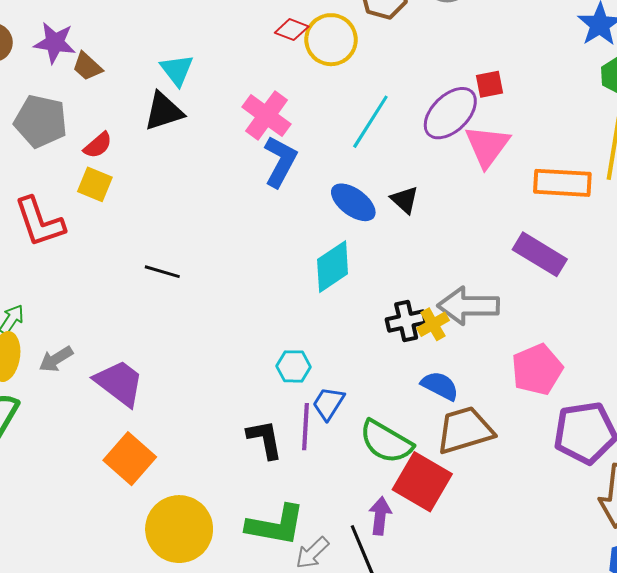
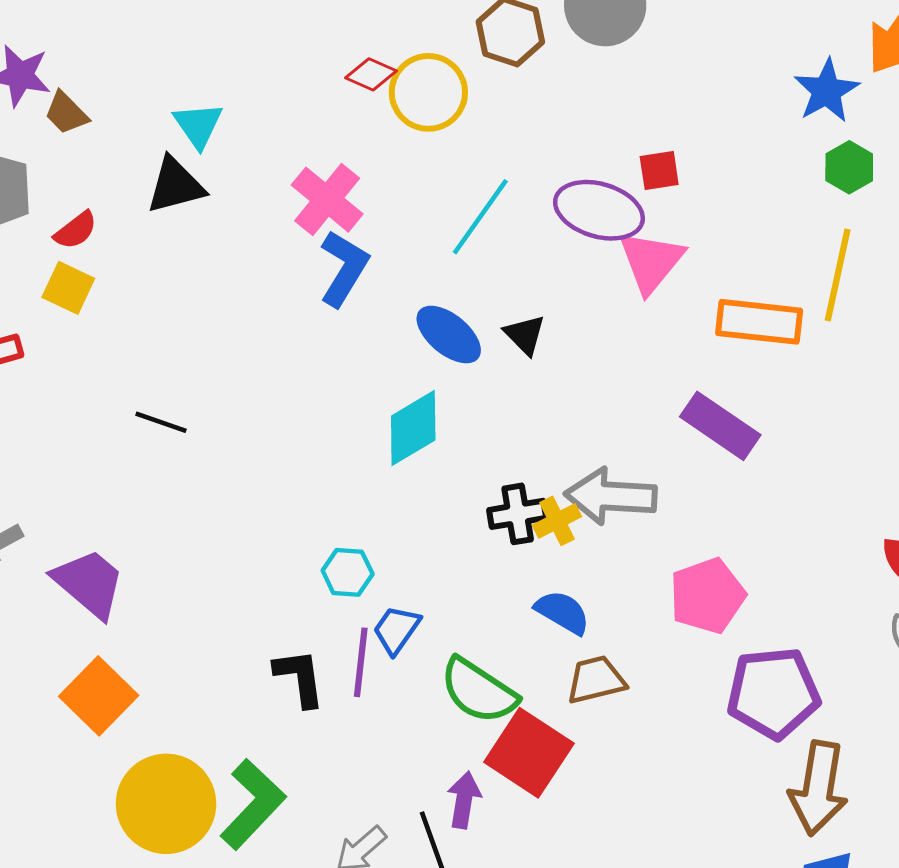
purple ellipse: (450, 113) -> (599, 210), turned 58
brown trapezoid: (465, 430) -> (596, 680), size x0.7
green L-shape: (276, 525) -> (253, 804), moved, turned -60

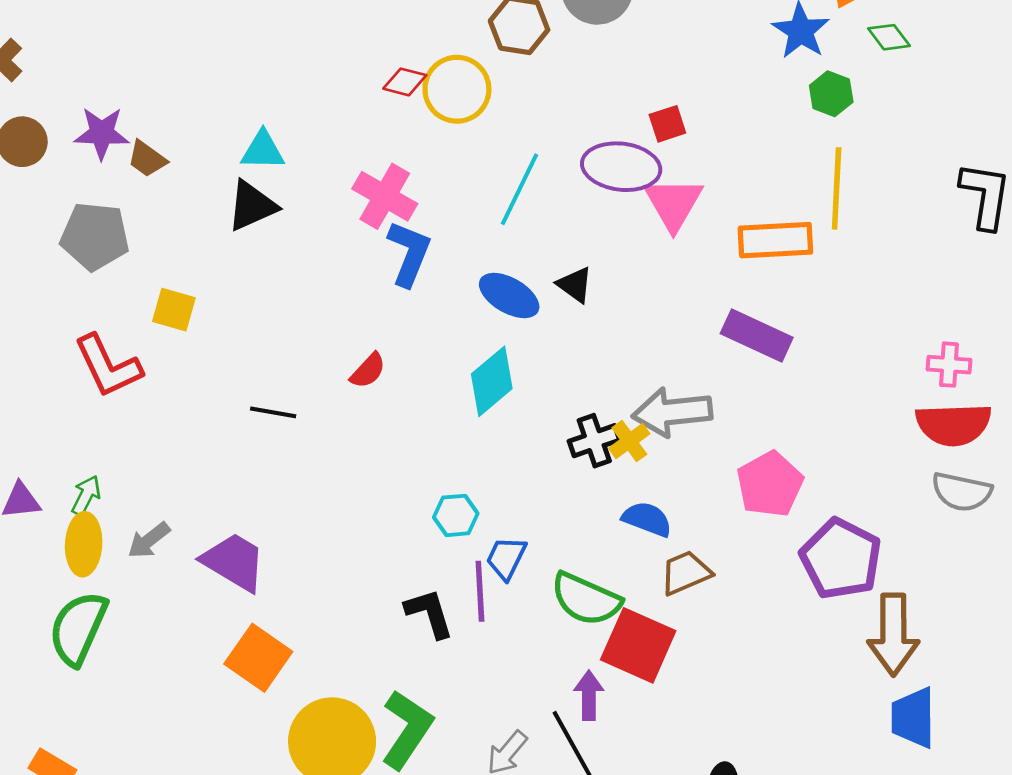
cyan triangle: (198, 125) -> (263, 150), turned -45
red semicircle: (76, 230) -> (368, 371), moved
purple pentagon: (773, 693) -> (841, 559), turned -30

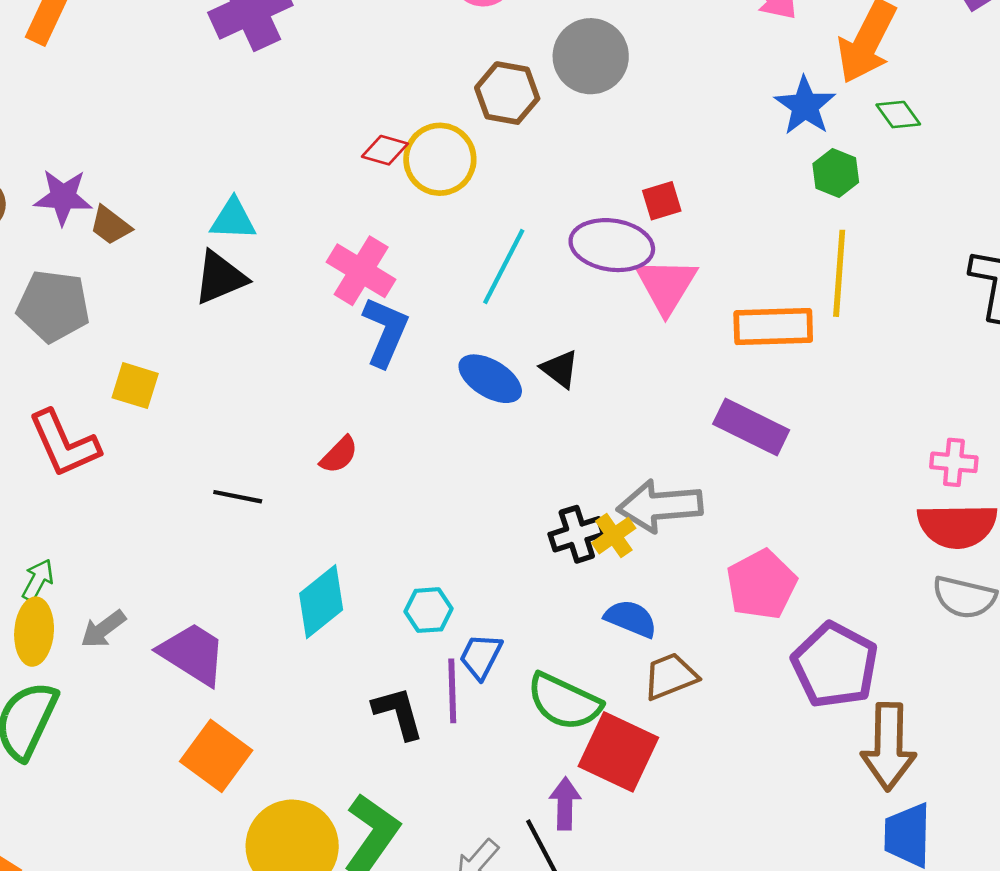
cyan diamond: (492, 381) -> (321, 602), moved

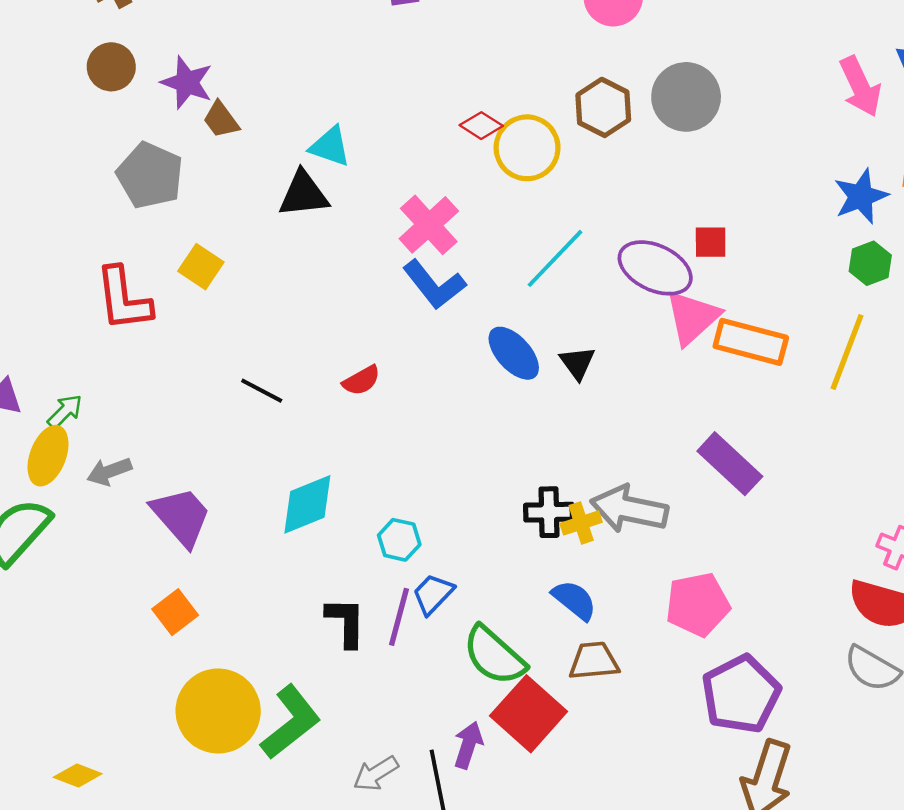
orange rectangle: (773, 327) -> (751, 342), moved
blue L-shape: (385, 332) -> (434, 285), turned 102
orange square: (216, 756) -> (175, 612), size x0.7

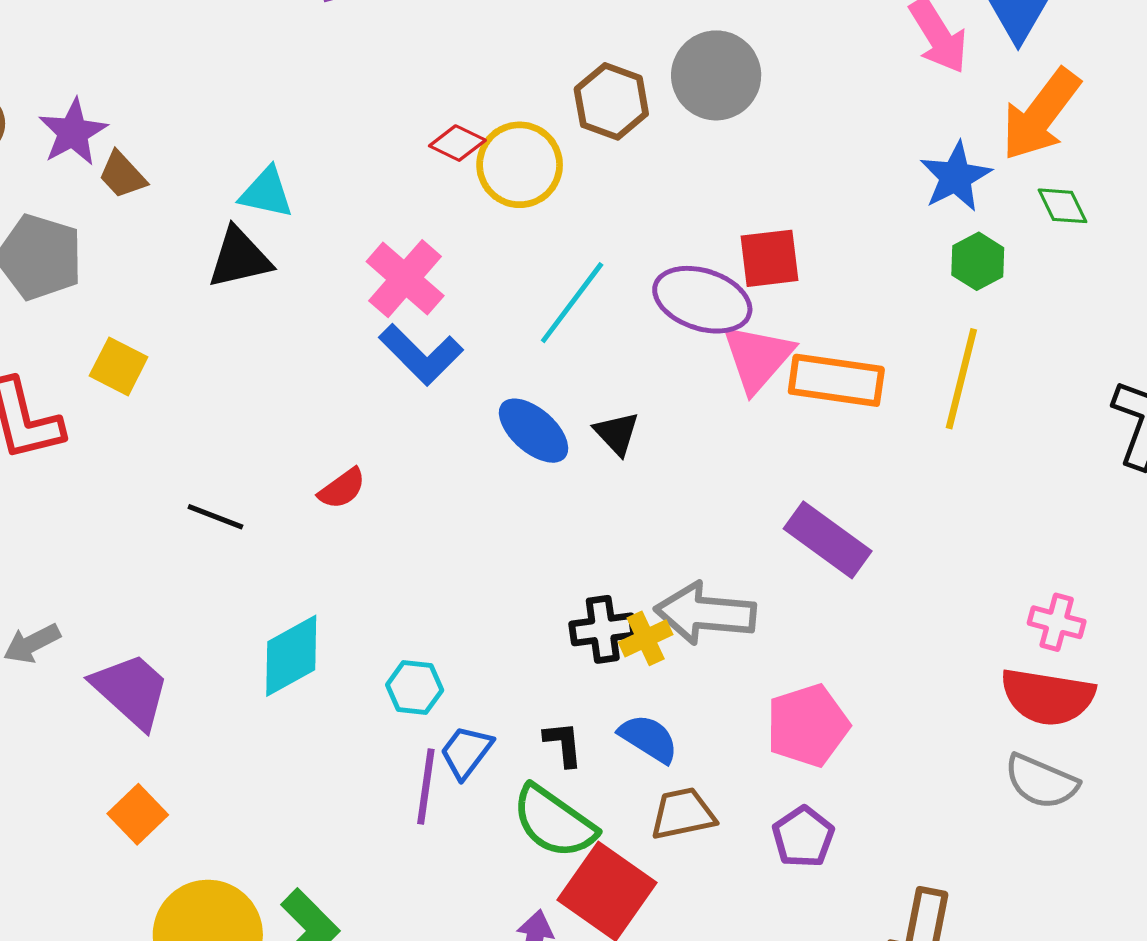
purple star: (187, 83) -> (73, 132), turned 30
red square: (711, 242) -> (770, 258), size x1.4
black L-shape: (346, 622) -> (563, 744), moved, size x0.7
purple pentagon: (741, 694) -> (803, 837), moved, size x0.6

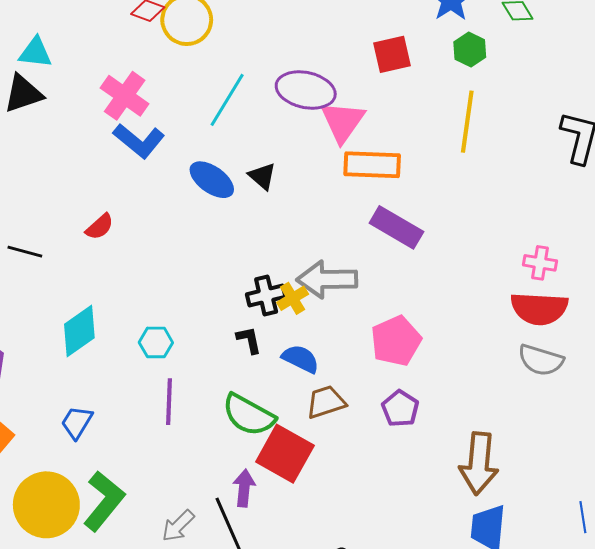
red square: (770, 258) -> (392, 54), moved
orange rectangle: (836, 380) -> (372, 165), moved
black L-shape: (563, 744) -> (249, 340), moved
blue trapezoid: (466, 752) -> (77, 422), moved

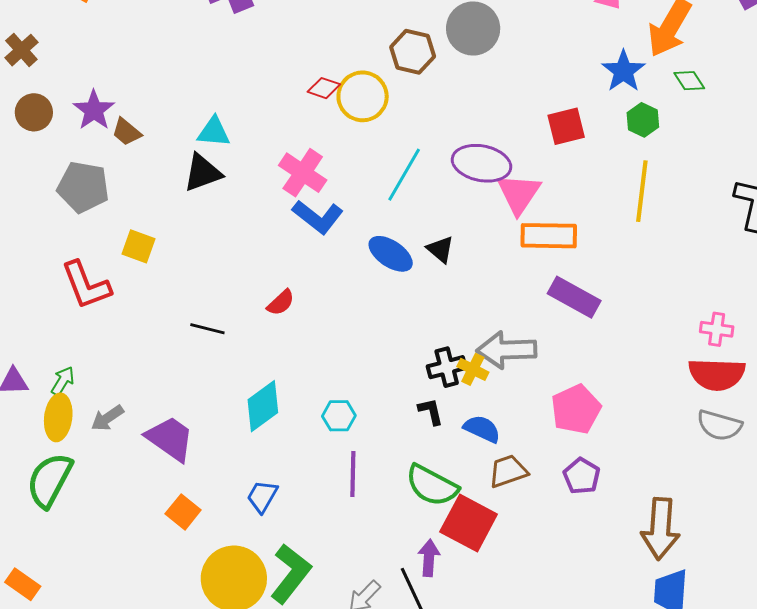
yellow cross: (293, 298) -> (473, 369), turned -32

